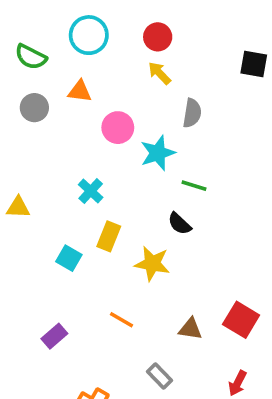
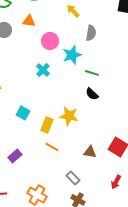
cyan cross: (91, 191) -> (43, 70), moved
black semicircle: (179, 224) -> (92, 94), moved
yellow rectangle: (109, 236) -> (47, 125), moved

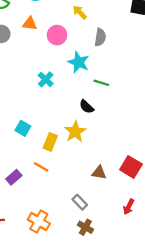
pink circle: (50, 41) -> (57, 35), moved
cyan star: (72, 55) -> (79, 62), turned -30
black semicircle: (92, 94) -> (87, 107), moved
yellow star: (69, 116) -> (75, 132), turned 30
orange line: (52, 147) -> (41, 167), moved

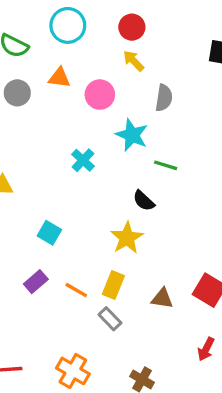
yellow rectangle: (50, 142) -> (113, 285), moved
purple rectangle: (14, 177) -> (36, 282), moved
gray rectangle: (80, 202) -> (110, 319), moved

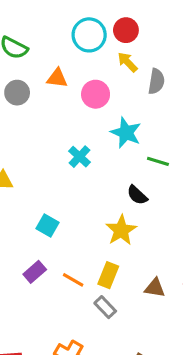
cyan circle: (68, 25) -> (89, 35), moved
gray semicircle: (164, 98) -> (156, 81), moved

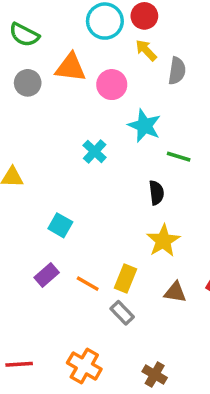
orange triangle: (57, 78) -> (71, 67), size x1.4
black semicircle: (137, 195) -> (156, 193), turned -140
yellow star: (121, 230) -> (163, 241), moved

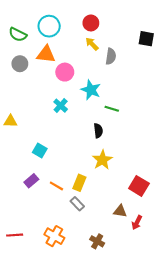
cyan circle: (105, 21) -> (49, 26), moved
pink circle: (112, 85) -> (65, 72), moved
brown triangle: (175, 292) -> (120, 211), moved

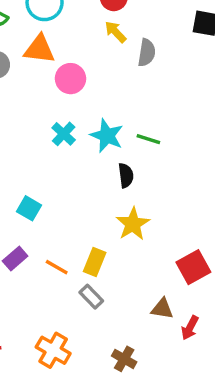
cyan star: (91, 90) -> (107, 136), moved
red square: (139, 186) -> (193, 267), turned 30

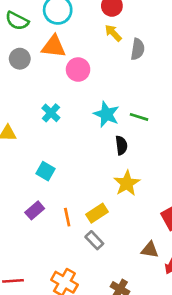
cyan cross: (64, 134) -> (51, 113), moved
yellow rectangle: (95, 262) -> (97, 213), turned 35
orange line: (57, 267) -> (67, 217), turned 48

